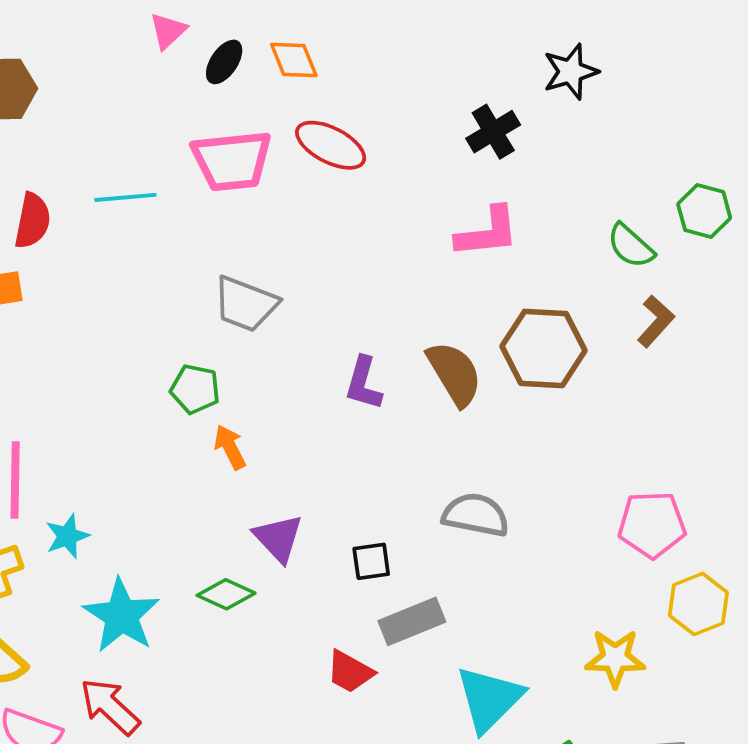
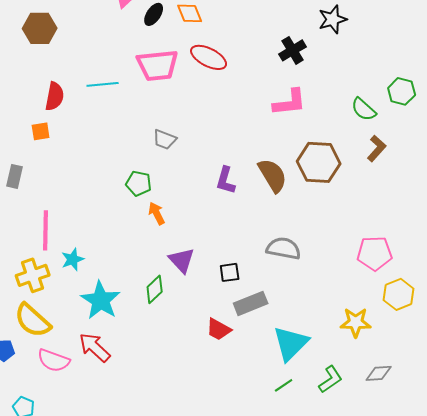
gray trapezoid: (245, 304) -> (165, 139), size x0.7
green diamond: (226, 594) -> (155, 289), turned -68

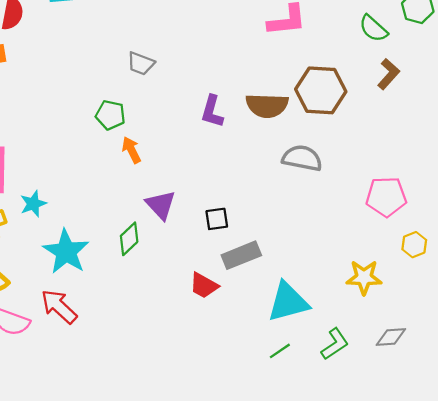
brown semicircle: (273, 175) -> (267, 106), turned 123
gray semicircle: (284, 248) -> (302, 158), moved
yellow hexagon: (399, 294) -> (414, 245), size x0.7
cyan triangle: (291, 343) -> (288, 302), turned 30

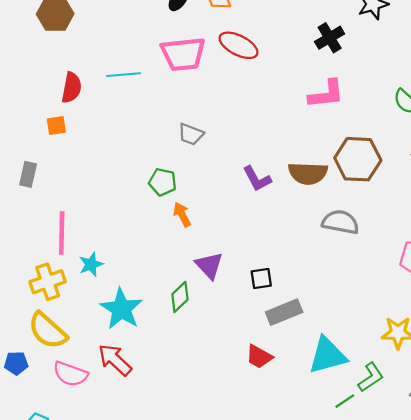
purple L-shape: (212, 111) -> (257, 179), turned -44
red trapezoid: (204, 286) -> (259, 357), moved
green L-shape: (335, 344) -> (371, 377), moved
green line: (280, 351) -> (345, 401), moved

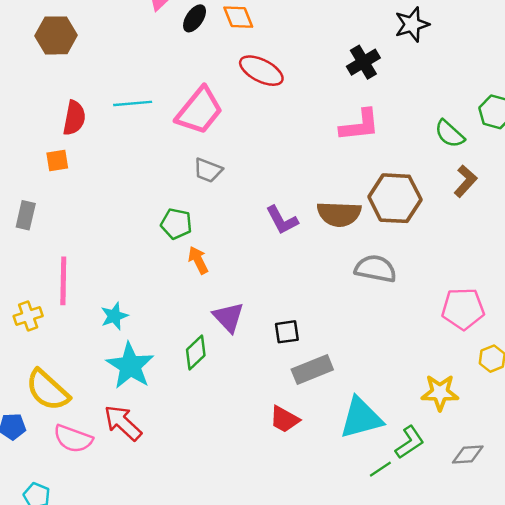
pink trapezoid: (183, 54) -> (199, 111), moved, turned -45
cyan star: (91, 264) -> (114, 316), moved
yellow cross: (48, 282) -> (28, 316), moved, size x0.7

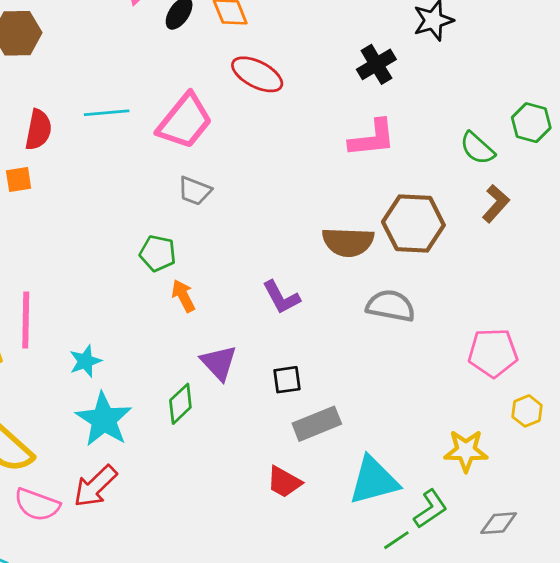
purple L-shape: (282, 220) -> (281, 297), moved
red arrow: (123, 423) -> (95, 486), turned -87

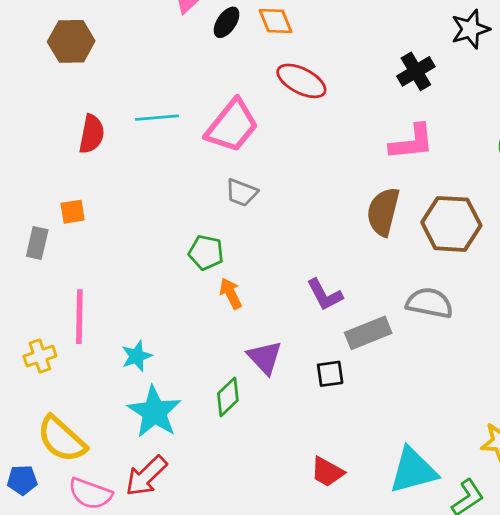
orange square: (19, 179) -> (73, 212), moved
brown semicircle: (348, 242) -> (383, 212), moved, turned 102
gray rectangle: (317, 424) -> (368, 333), moved

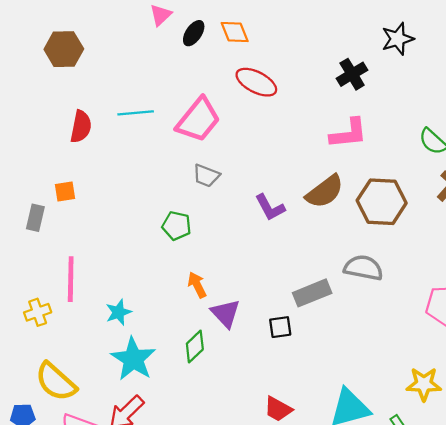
brown semicircle: (383, 212) -> (325, 192), turned -141
orange arrow: (231, 293) -> (197, 285), moved
purple L-shape: (325, 295) -> (270, 207), moved

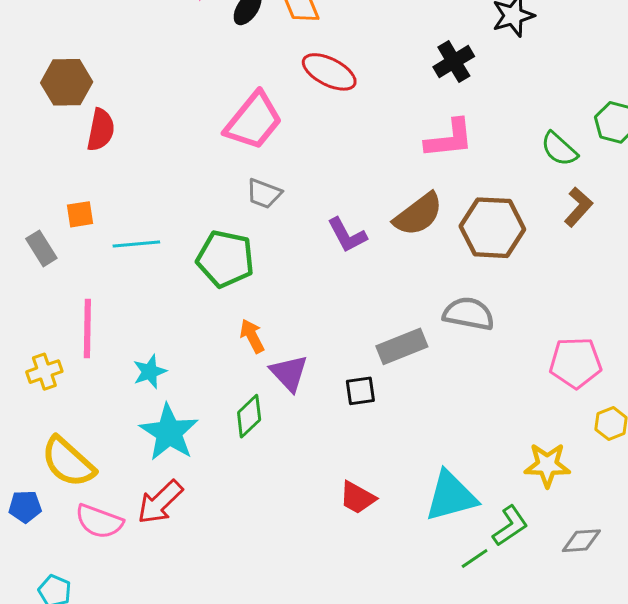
brown hexagon: (64, 49) -> (67, 82), moved
cyan line: (136, 113) -> (136, 244), moved
gray rectangle: (35, 218) -> (41, 248), turned -45
green pentagon: (177, 226) -> (225, 259), size x1.5

